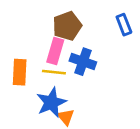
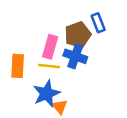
blue rectangle: (124, 25) -> (98, 23), moved
brown pentagon: (67, 26) -> (78, 35), moved

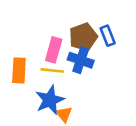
blue rectangle: (98, 23) -> (108, 36), moved

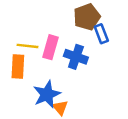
brown pentagon: (83, 37) -> (87, 17), moved
yellow line: (52, 70) -> (27, 46), moved

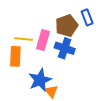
brown pentagon: (87, 17) -> (67, 26), moved
blue rectangle: (101, 34) -> (87, 17), moved

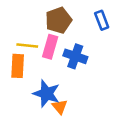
brown pentagon: (67, 26) -> (58, 20), moved
blue star: (40, 80) -> (46, 94), turned -30

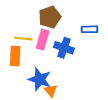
blue rectangle: (102, 20) -> (90, 29), moved, turned -70

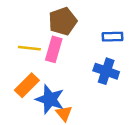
blue cross: (64, 48) -> (106, 71), moved
orange rectangle: (15, 56) -> (27, 85), moved, turned 42

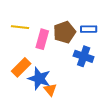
brown pentagon: (63, 21) -> (64, 32), moved
yellow line: (29, 48) -> (20, 27), moved

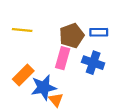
pink rectangle: (42, 39) -> (63, 58), moved
blue star: (39, 79) -> (44, 87), turned -30

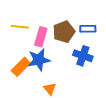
pink rectangle: (63, 58) -> (41, 37), moved
blue star: (44, 87) -> (39, 60), moved

